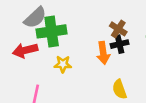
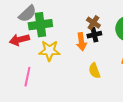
yellow star: (63, 64) -> (49, 51), size x1.5

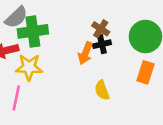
orange arrow: (81, 42) -> (85, 53), turned 30
yellow star: (49, 51) -> (29, 67), moved

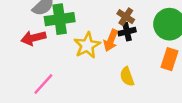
yellow star: (29, 67) -> (87, 45), moved, turned -30
pink line: (16, 98) -> (43, 84), turned 30

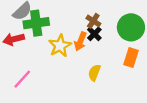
black cross: (127, 32) -> (94, 34), turned -32
yellow semicircle: (127, 77) -> (94, 73), turned 42

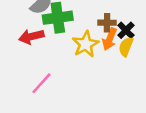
brown cross: (93, 21) -> (107, 23), moved, turned -32
yellow semicircle: (94, 73) -> (126, 47), moved

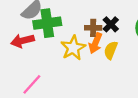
black cross: (126, 30) -> (111, 24), moved

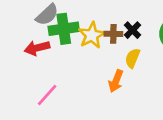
orange arrow: (95, 43) -> (116, 81), moved
yellow star: (73, 48) -> (92, 35), moved

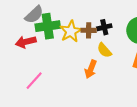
black cross: (132, 30) -> (104, 27), turned 32
yellow semicircle: (132, 58) -> (104, 50), turned -63

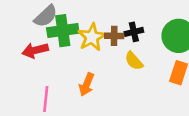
orange arrow: (91, 69) -> (87, 85), moved
pink line: (34, 81) -> (46, 99), turned -36

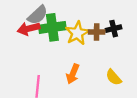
red arrow: (35, 50) -> (29, 29), moved
yellow semicircle: (134, 61) -> (114, 77), moved

